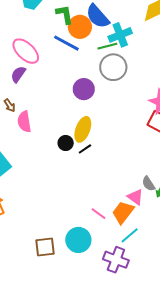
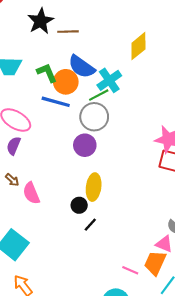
gray circle: (113, 67) -> (94, 117), moved
black line: (85, 149) -> (90, 225), moved

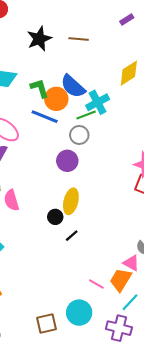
brown line: (68, 32) -> (79, 39), moved
gray circle: (94, 117) -> (79, 135), size x0.7
black line: (90, 225) -> (72, 236), moved

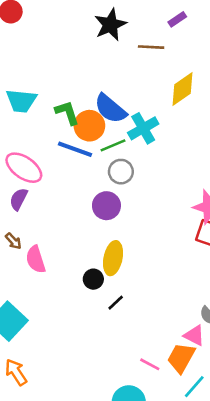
black star: (39, 39) -> (110, 25), moved
brown line: (79, 39) -> (151, 47), moved
green line: (86, 115) -> (113, 145), moved

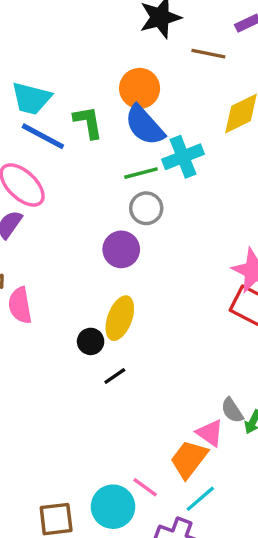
orange circle: (89, 126) -> (140, 88), moved
blue line: (75, 149) -> (43, 136), moved
pink line: (150, 364) -> (145, 487), moved

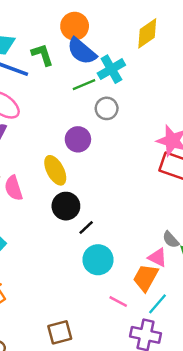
gray circle: (146, 208) -> (107, 108), moved
yellow ellipse: (120, 318) -> (55, 170), moved, turned -40
black circle: (91, 341) -> (66, 206), size x1.5
cyan circle: (113, 507) -> (98, 260), moved

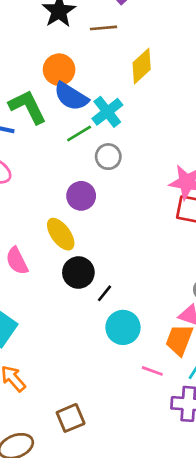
green L-shape: (42, 55) -> (28, 107), size x1.4
brown square: (60, 332) -> (71, 418), moved

